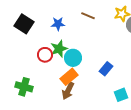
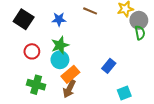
red circle: (45, 55) -> (32, 51), moved
cyan circle: (73, 58) -> (60, 60), moved
green cross: (24, 87) -> (36, 85), moved

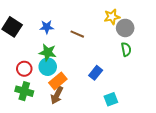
brown line: (90, 11) -> (77, 34), moved
green semicircle: (140, 33) -> (126, 49), moved
green star: (60, 45) -> (48, 52), turned 30
red circle: (32, 51) -> (24, 69), moved

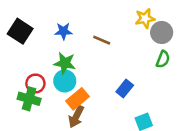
green semicircle: (126, 49) -> (163, 59), turned 32
green cross: (24, 91) -> (29, 99), moved

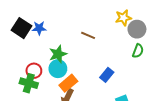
blue star: (63, 31) -> (39, 28), moved
green star: (65, 63) -> (58, 54), turned -30

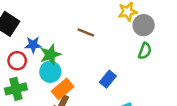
blue star: (39, 28) -> (33, 45), moved
red circle: (34, 71) -> (17, 61), moved
green cross: (29, 83) -> (16, 89), turned -30

